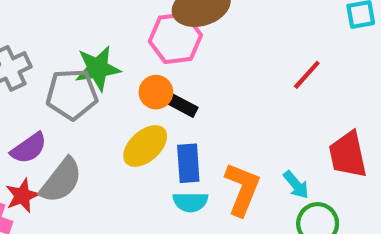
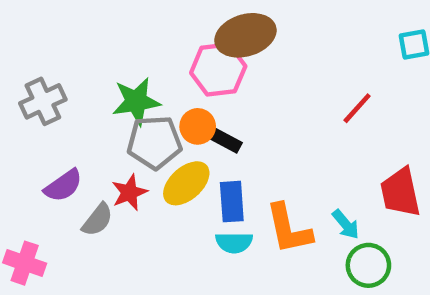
gray pentagon: (72, 94) -> (154, 142), moved
gray semicircle: (61, 180) -> (97, 220), size x0.7
orange L-shape: (242, 189) -> (289, 229), turned 146
red star: (22, 196) -> (129, 192), moved

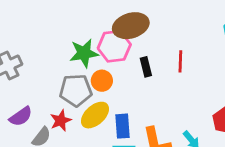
green star: (136, 101) -> (84, 53), moved
red line: (357, 108) -> (180, 61), moved, turned -40
black rectangle: (225, 140) -> (146, 67), moved, turned 48

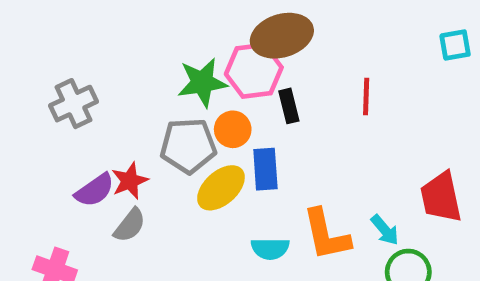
black rectangle: (146, 67) -> (289, 106), moved
red star: (61, 121) -> (130, 181), moved
blue rectangle: (123, 126) -> (265, 169), moved

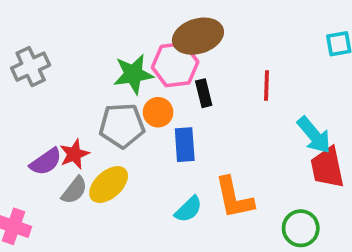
gray cross: (74, 104) -> (31, 67), moved
yellow ellipse: (221, 188) -> (109, 185), moved
cyan arrow: (385, 230) -> (314, 135), moved, size x1.5
cyan semicircle: (270, 249) -> (188, 209), turned -44

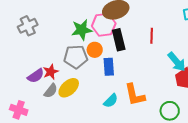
black rectangle: (204, 93) -> (119, 40), size x1.5

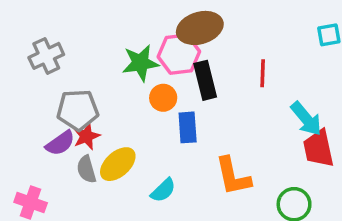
gray pentagon: (76, 57) -> (78, 110), moved
gray semicircle: (51, 91) -> (86, 169), turned 126
cyan semicircle: (111, 101) -> (163, 190), moved

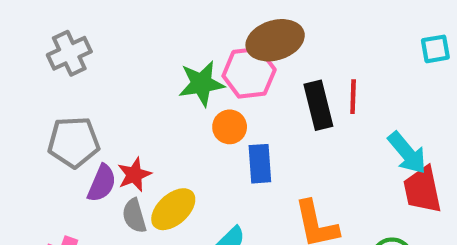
gray cross: (46, 56) -> (69, 53), moved
black rectangle: (205, 80) -> (318, 105), moved
gray pentagon: (78, 110) -> (74, 142), moved
purple semicircle: (60, 143) -> (102, 183), turned -32

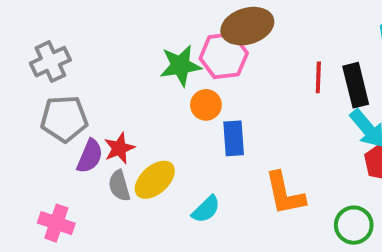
gray cross: (69, 53) -> (50, 62), moved
black rectangle: (318, 105) -> (356, 85), moved

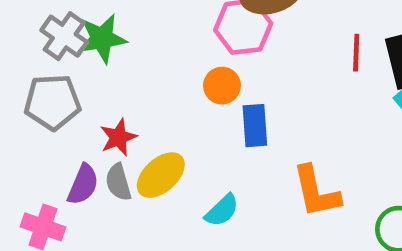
gray cross: (50, 62) -> (64, 36), moved, turned -30
green star: (180, 66) -> (102, 38), moved
purple semicircle: (90, 156) -> (83, 184), moved

